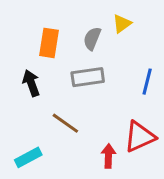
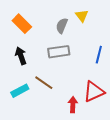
yellow triangle: (122, 24) -> (82, 16), turned -32
orange rectangle: (49, 43) -> (22, 24), moved, turned -54
cyan rectangle: (28, 157) -> (20, 91), moved

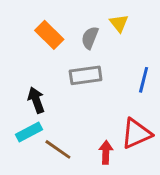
orange rectangle: (22, 24) -> (49, 35), moved
black arrow: (21, 56) -> (36, 100), moved
brown line: (44, 83) -> (58, 149), moved

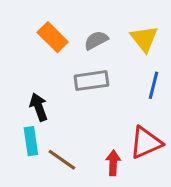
yellow triangle: (119, 23) -> (144, 39), moved, size x1.4
gray semicircle: (90, 38) -> (96, 40), turned 40
cyan rectangle: (29, 132) -> (31, 141), turned -70

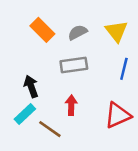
cyan rectangle: (31, 141) -> (25, 114), turned 55
red arrow: (113, 163) -> (71, 105), moved

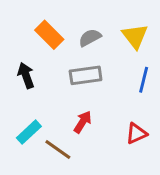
black arrow: (31, 86) -> (26, 75), moved
red arrow: (71, 105) -> (83, 122), turned 30
red triangle: (118, 115) -> (136, 134), size x0.7

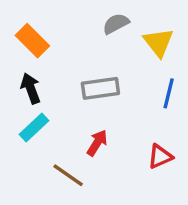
orange rectangle: (49, 35) -> (32, 41), moved
gray semicircle: (90, 38) -> (116, 24), moved
cyan rectangle: (29, 132) -> (34, 128), moved

